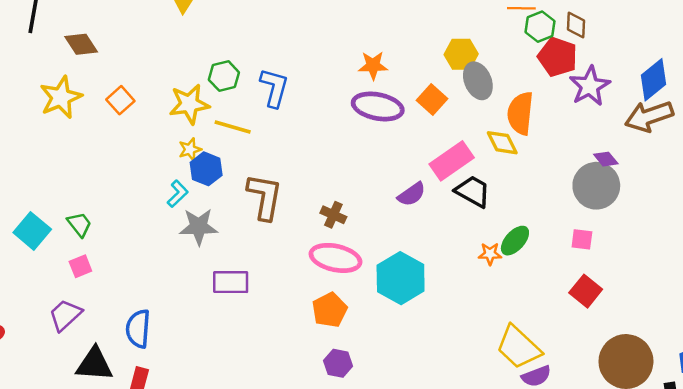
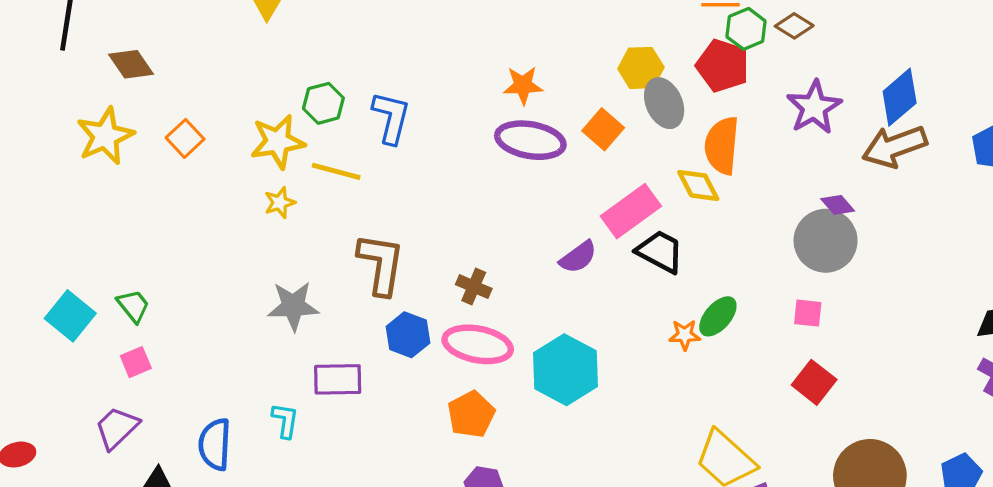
brown diamond: (576, 25) -> (794, 26), turned -60
red pentagon: (558, 57) -> (723, 66), moved
blue hexagon: (206, 169) -> (408, 335), moved
cyan L-shape: (178, 194) -> (285, 420), moved, turned -36

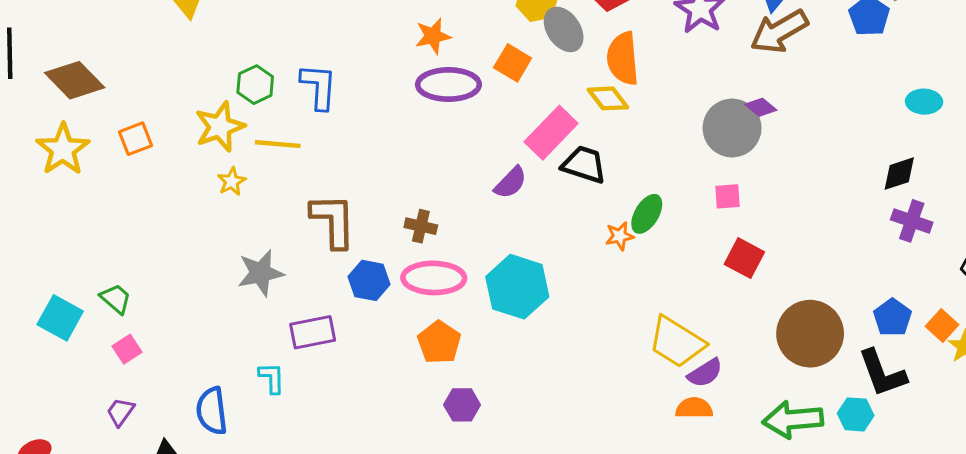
brown diamond: (131, 64) -> (75, 80), size x1.4
orange square: (185, 138) -> (135, 139), turned 32
purple diamond: (838, 205) -> (761, 107), moved
purple trapezoid: (117, 428) -> (120, 412), size x0.7

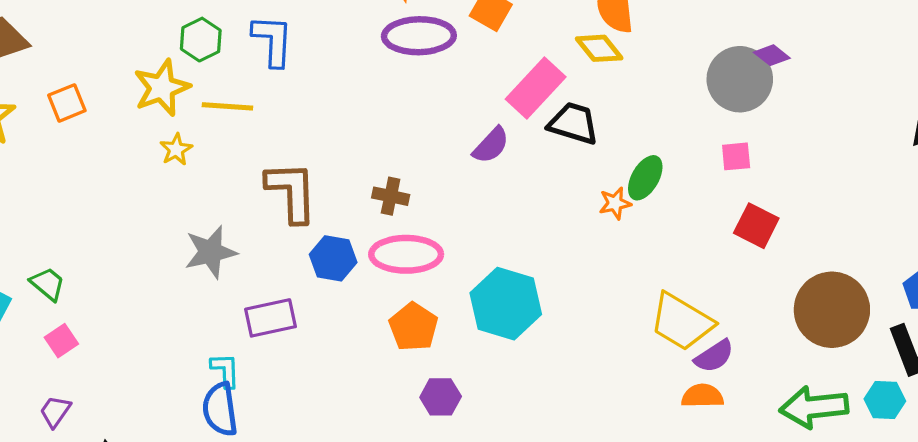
cyan hexagon: (517, 287) -> (506, 304), moved
blue semicircle: (212, 411) -> (220, 409), moved

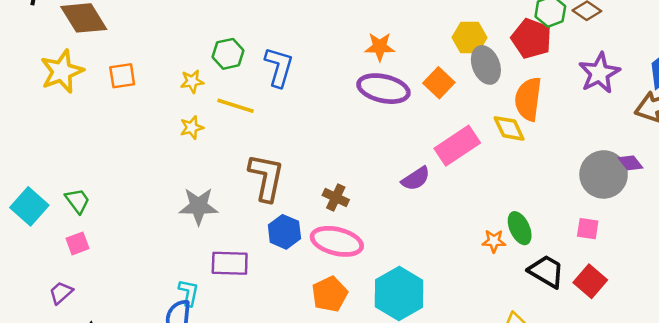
yellow star: (162, 88) -> (192, 81), size x0.6
black trapezoid: (573, 123) -> (546, 271), moved
green ellipse: (645, 178) -> (520, 228), turned -68

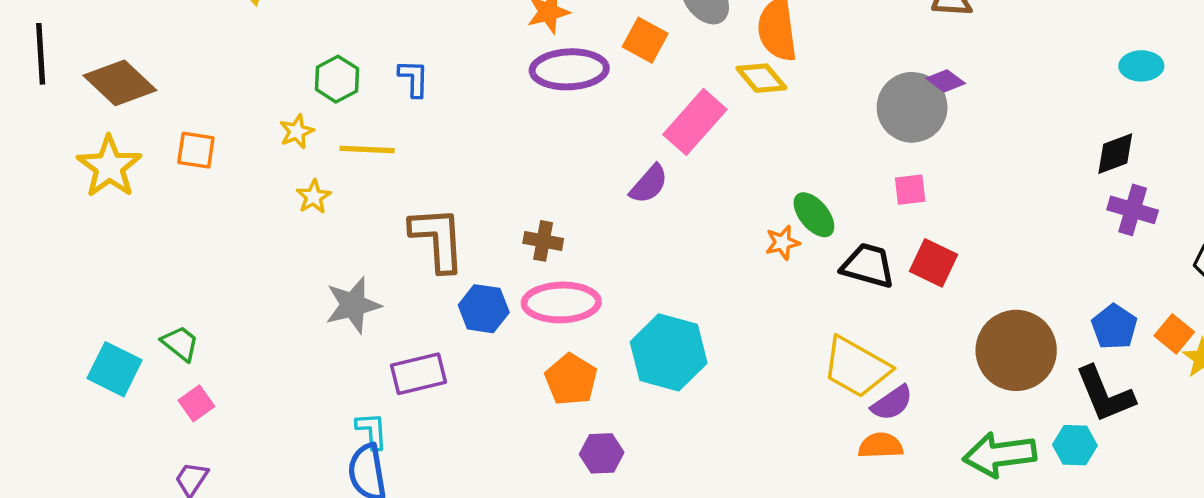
blue L-shape: (279, 67) -> (414, 78), size x0.7
orange square: (122, 76) -> (196, 150), turned 32

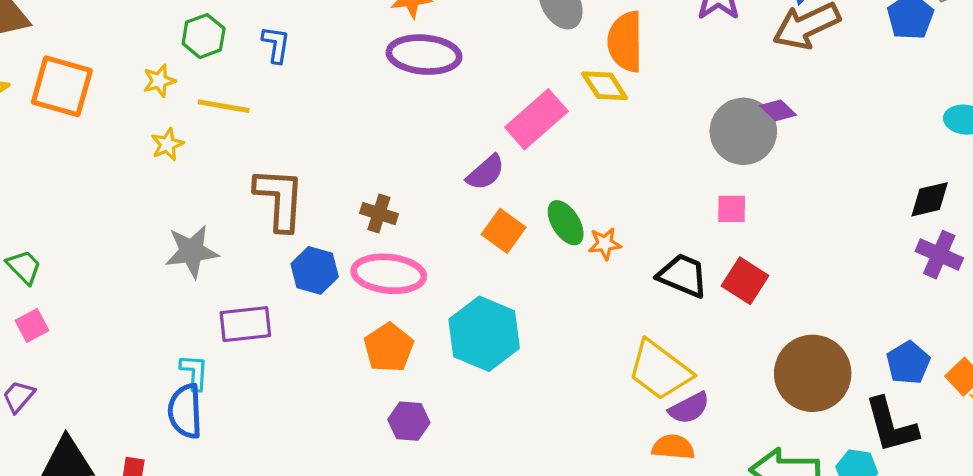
orange square: (645, 40) -> (504, 231), moved
orange square: (196, 150) -> (62, 86), size x1.6
green ellipse: (814, 215) -> (566, 223), moved

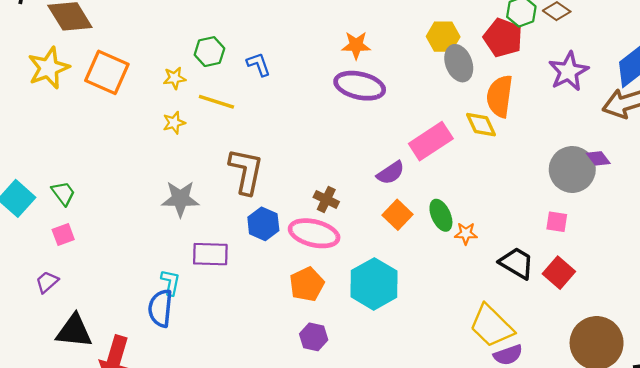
blue L-shape: (276, 44) -> (259, 64), turned -36
brown cross: (379, 214) -> (326, 199), moved

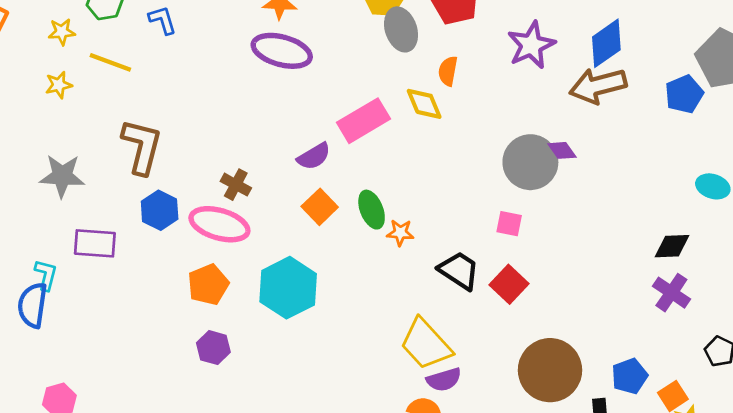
orange semicircle: (500, 96) -> (448, 71), size x0.6

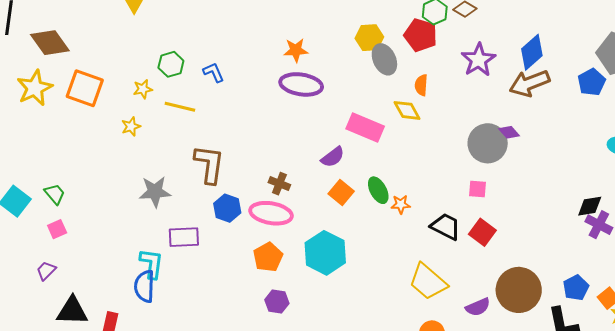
yellow star: (59, 85) -> (131, 127), moved
pink rectangle: (363, 121) -> (365, 128), turned 60
black diamond: (672, 246) -> (590, 206), moved
cyan L-shape: (46, 275) -> (152, 264), size x1.4
purple semicircle: (444, 380) -> (478, 307), moved

